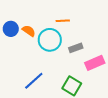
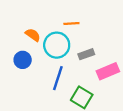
blue circle: (11, 29) -> (23, 60), moved
blue line: (34, 81) -> (58, 78), moved, turned -30

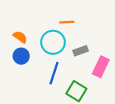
orange semicircle: (33, 35) -> (20, 37), moved
pink rectangle: (108, 71) -> (101, 67), turned -42

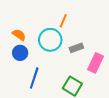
orange line: (67, 22) -> (63, 21), turned -64
blue line: (54, 73) -> (34, 78), moved

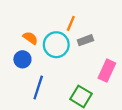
orange semicircle: (19, 35) -> (30, 38), moved
gray rectangle: (76, 48) -> (85, 40), moved

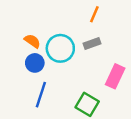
orange line: (71, 23) -> (94, 14), moved
blue circle: (22, 59) -> (35, 63), moved

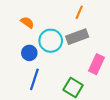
orange semicircle: (32, 41) -> (27, 22), moved
gray rectangle: (92, 43) -> (77, 37), size x1.5

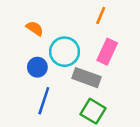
gray rectangle: (77, 37) -> (86, 78), moved, turned 40
pink rectangle: (96, 64) -> (107, 52), moved

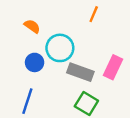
pink rectangle: (107, 52) -> (113, 67), moved
blue line: (44, 101) -> (27, 101), moved

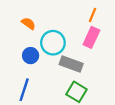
orange line: (94, 14) -> (92, 15), moved
pink rectangle: (113, 67) -> (91, 37), moved

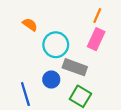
blue circle: (31, 56) -> (51, 80), moved
blue line: (24, 90) -> (25, 94), turned -35

